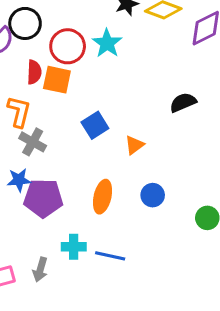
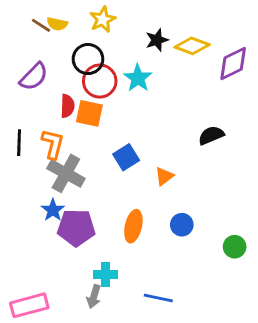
black circle: (25, 23) -> (88, 59), moved
gray cross: (33, 142) -> (66, 173), size x1.4
blue star: (19, 180) -> (53, 210), turned -30
blue line: (110, 256) -> (158, 298), moved
gray arrow: (40, 270) -> (94, 297), moved

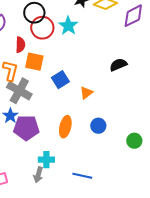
orange square: (89, 113) -> (34, 62), moved

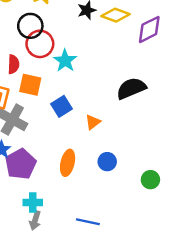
cyan star: (68, 26) -> (65, 61), moved
black semicircle: (118, 65) -> (131, 88), size x1.4
purple pentagon: (26, 128) -> (21, 164), turned -30
cyan cross: (46, 160) -> (33, 202), moved

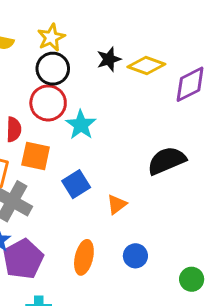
black circle: (30, 26) -> (53, 69), moved

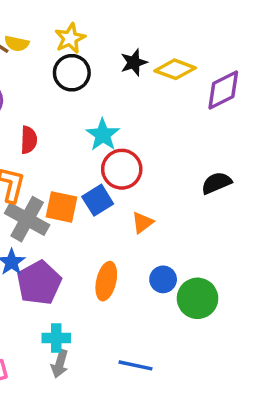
red circle: (48, 103) -> (122, 169), moved
orange square: (36, 156) -> (61, 207), moved
black semicircle: (167, 161) -> (216, 183), moved, size x0.7
green circle: (192, 279) -> (197, 298), moved, size x1.5

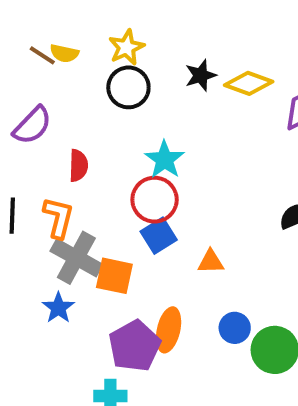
red circle: (122, 169) -> (155, 200), moved
orange square: (61, 207) -> (114, 276), moved
orange triangle: (142, 223) -> (211, 262), turned 35
purple pentagon: (39, 283) -> (134, 346), moved

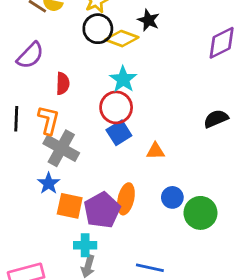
black star: (201, 75) -> (148, 20), turned -30
yellow diamond: (249, 83) -> (122, 39), moved
orange square: (114, 276) -> (70, 206), moved

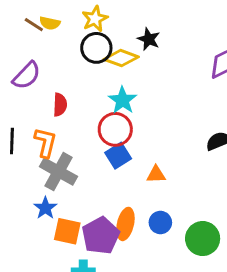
blue circle: (172, 197) -> (160, 223), moved

